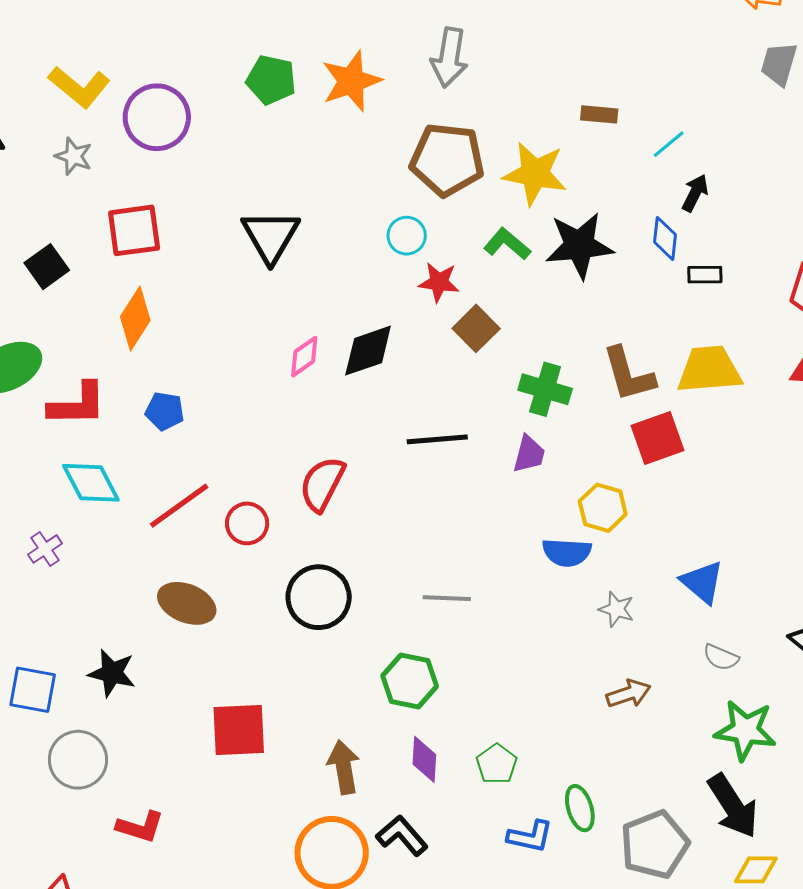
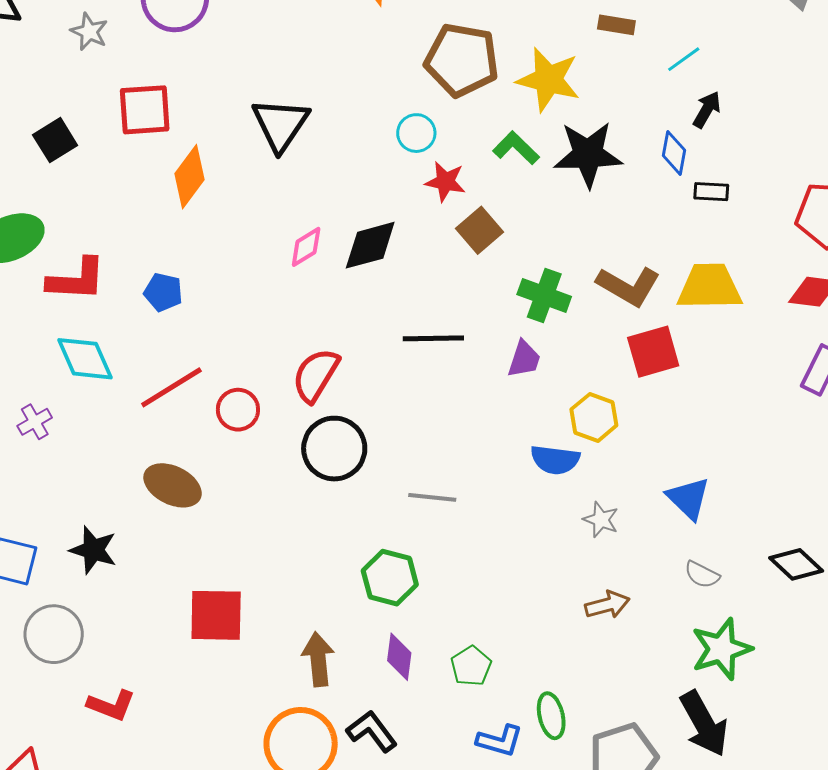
orange diamond: (135, 319) -> (189, 177), moved
brown L-shape: (628, 374) -> (628, 286), turned -48
black circle: (319, 597) -> (334, 449), moved
green star: (745, 730) -> (721, 649), turned -30

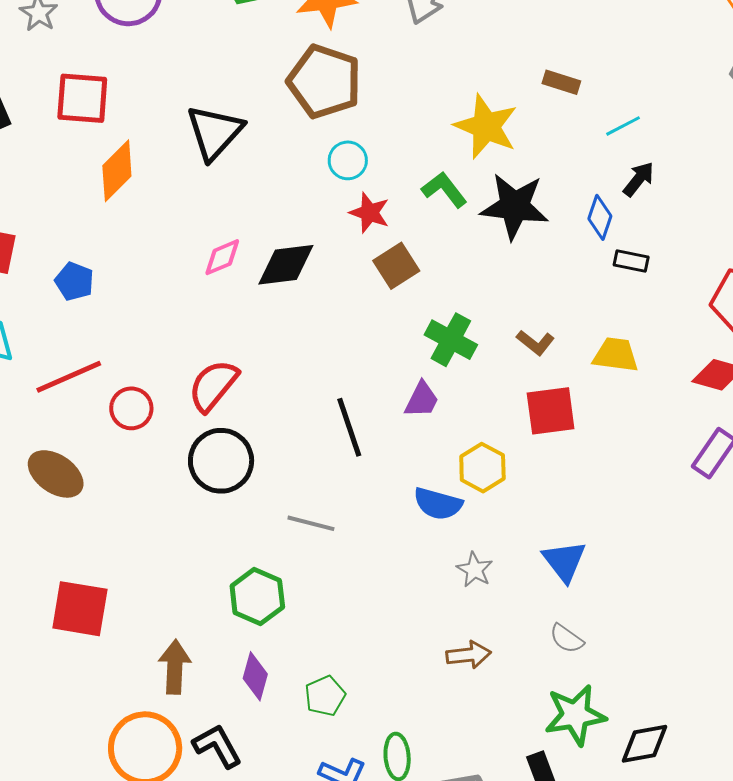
brown pentagon: (462, 60) -> (324, 82), moved
brown L-shape: (628, 286) -> (536, 343), size x0.6
yellow trapezoid: (709, 287) -> (616, 355), size x0.7
black line: (433, 338) -> (349, 427), moved, turned 64
black diamond: (796, 564) -> (644, 744), moved, turned -62

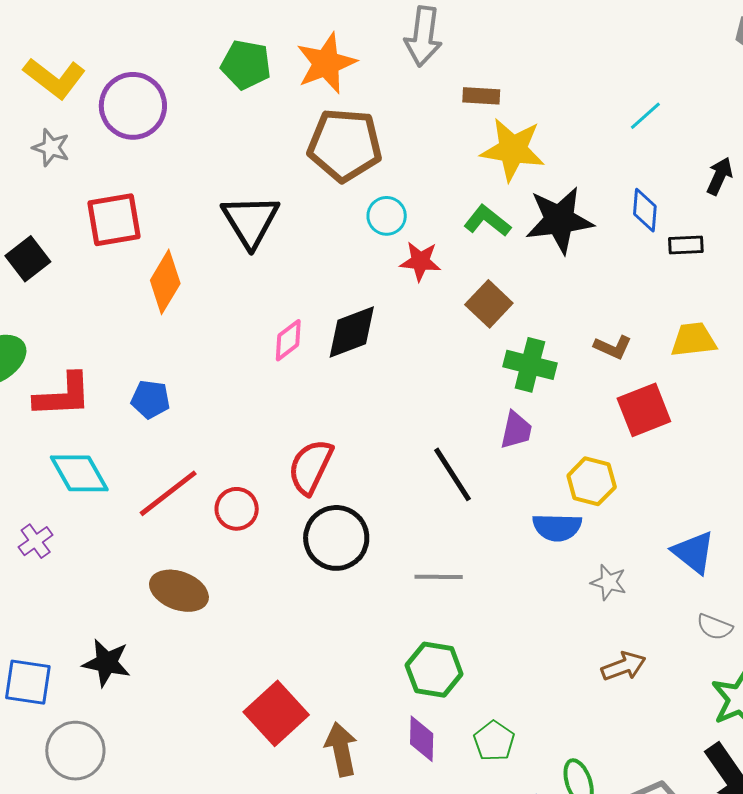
brown rectangle: (561, 82) -> (481, 96), moved
black arrow: (639, 179) -> (719, 176), moved
brown square: (396, 266) -> (489, 304), moved
green hexagon: (257, 597) -> (434, 670), moved
red square: (80, 609) -> (276, 713), moved, turned -38

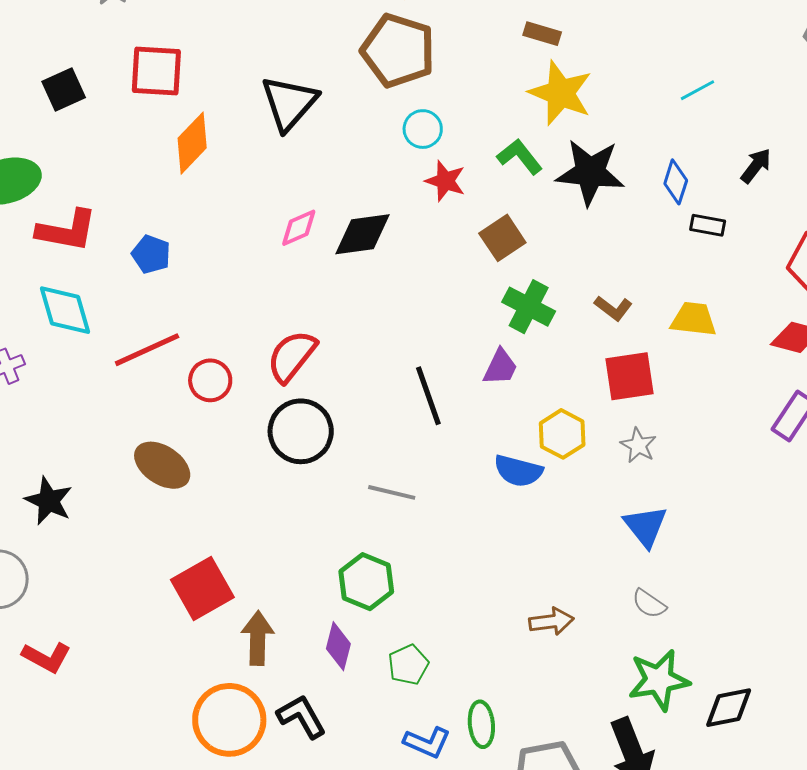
gray star: (609, 582) -> (638, 445), moved
brown ellipse: (179, 591) -> (162, 465), moved

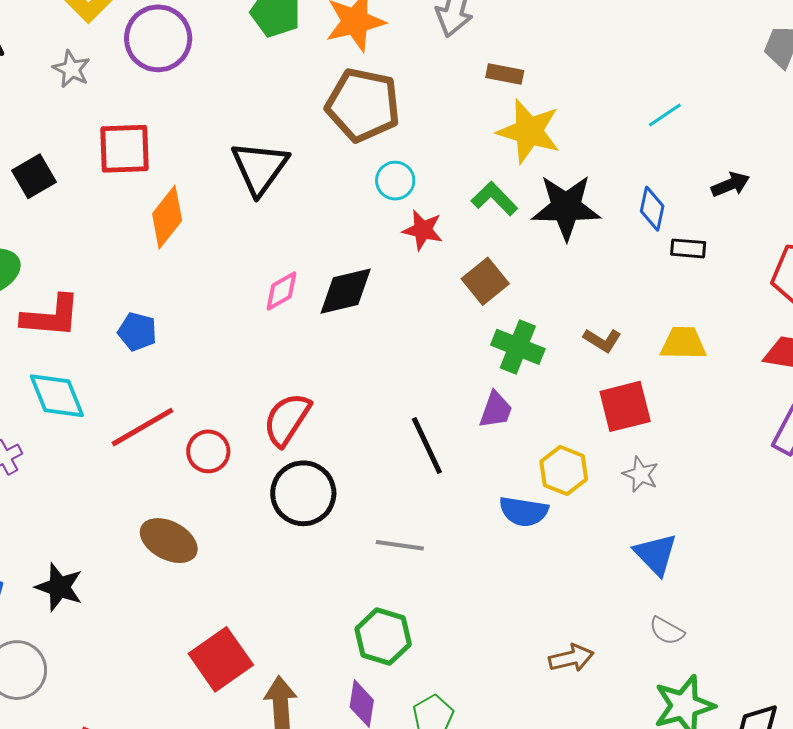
black arrow: (756, 166) -> (730, 185), turned 36

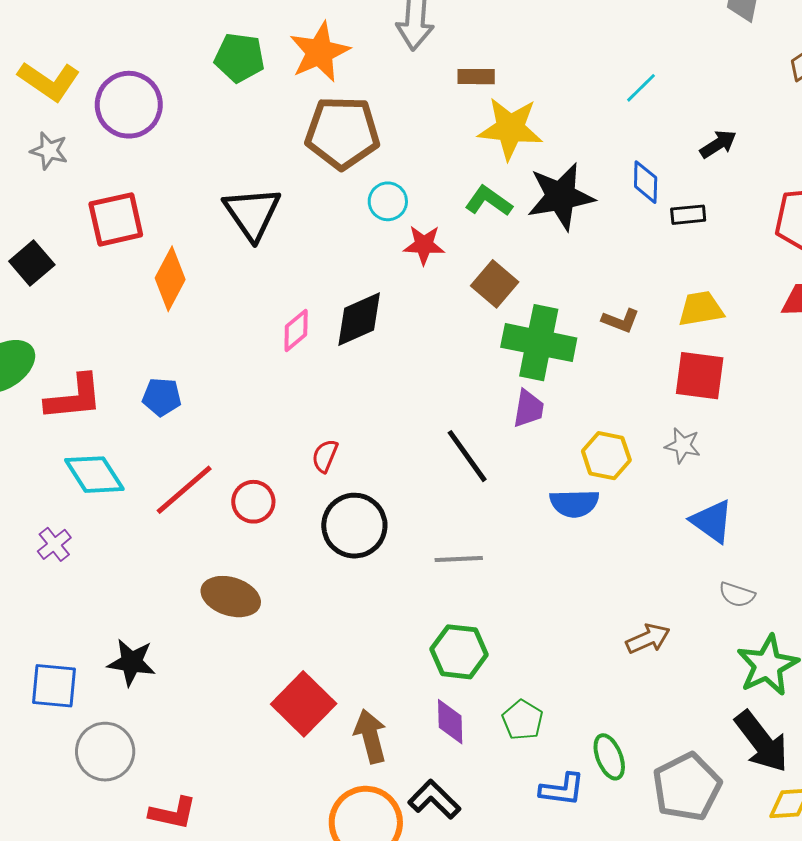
green cross: (518, 347) -> (539, 343), size x1.4
red square: (625, 406) -> (700, 376), moved, turned 32
red semicircle: (287, 419) -> (325, 456), size x0.6

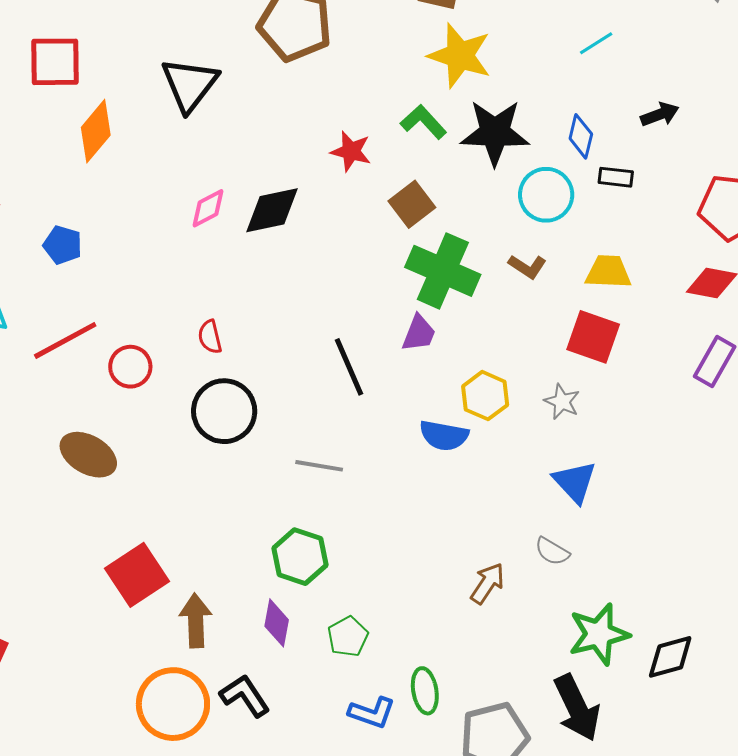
cyan circle: (388, 201) -> (546, 195), moved, size x1.4
red semicircle: (325, 456) -> (210, 337), turned -48
gray semicircle: (737, 595) -> (552, 551), moved
brown arrow: (648, 639) -> (487, 583), turned -45

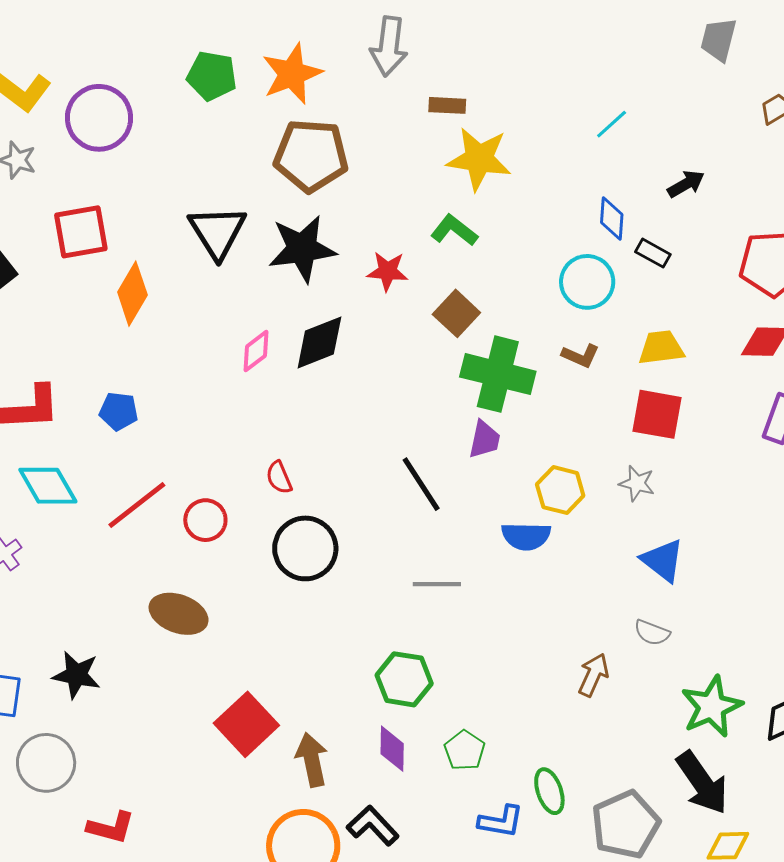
black star: (495, 133) -> (302, 249), moved
black rectangle: (616, 177) -> (653, 253), turned 32
gray line: (319, 466) -> (437, 584), moved

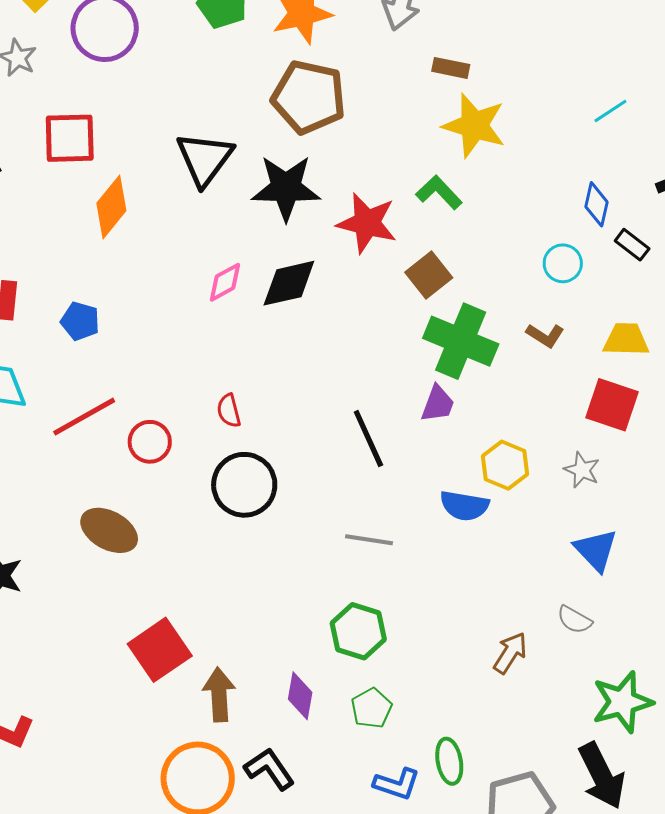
red star: (387, 271) -> (367, 223), size x1.5
cyan circle: (587, 282) -> (563, 263), size x0.7
green hexagon: (404, 679) -> (358, 631), moved

